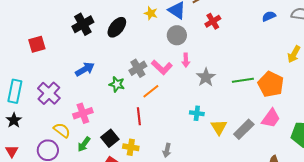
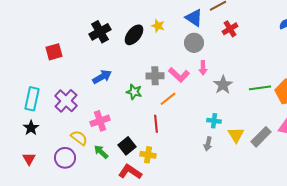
yellow star: (151, 13) -> (158, 26), moved
gray cross: (138, 68) -> (155, 76), turned 30
green arrow: (84, 144) -> (101, 152), turned 98
gray arrow: (167, 150) -> (208, 144), moved

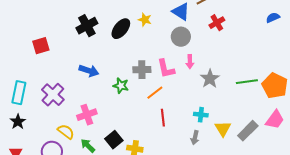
pink L-shape: (179, 75) -> (166, 69), turned 35
blue arrow: (102, 77) -> (89, 71), turned 48
red line: (156, 124) -> (163, 118), moved

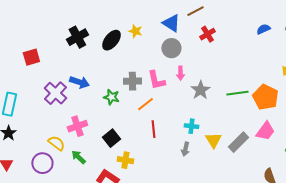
purple cross: (53, 95) -> (55, 93), moved
black square: (114, 140) -> (111, 138), moved

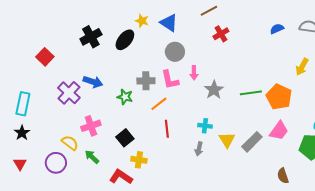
blue triangle: (171, 23) -> (169, 23), moved
yellow star: (135, 31) -> (142, 21), moved
gray circle: (171, 48) -> (175, 52), moved
red square: (31, 57) -> (45, 57), turned -30

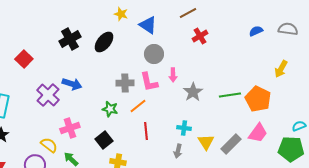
yellow star: (142, 21) -> (121, 14), moved
green star: (125, 97) -> (110, 109), moved

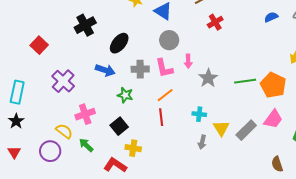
black ellipse: (104, 42) -> (119, 43), moved
blue arrow: (72, 84) -> (105, 70), moved
orange line: (138, 106) -> (165, 95), moved
gray arrow: (178, 151) -> (202, 142), moved

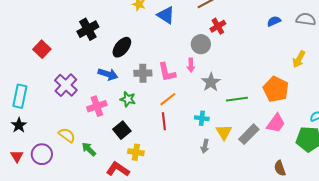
gray circle: (169, 40) -> (201, 44), moved
green line: (245, 81) -> (237, 99), moved
pink cross: (85, 114) -> (97, 106), moved
purple circle: (50, 151) -> (42, 154), moved

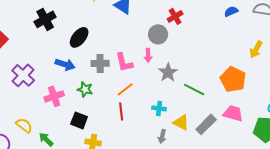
green line: (237, 99) -> (194, 89), turned 35
pink trapezoid: (276, 123) -> (233, 113), turned -110
black square: (122, 130) -> (79, 120), turned -30
yellow triangle: (224, 132) -> (181, 122), turned -30

